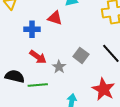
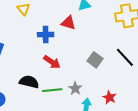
gray star: (59, 67) -> (75, 88), moved
red star: (104, 89) -> (109, 97), moved, size x0.6

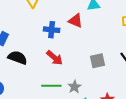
gray square: (95, 60) -> (97, 61), turned 35
black semicircle: (29, 82) -> (17, 58), moved

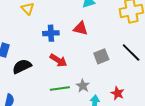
red triangle: (76, 21) -> (81, 28), moved
black semicircle: (17, 58) -> (22, 66), turned -36

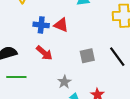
red triangle: (81, 28) -> (61, 25), moved
green line: (60, 88) -> (16, 77), moved

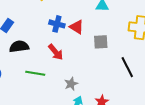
gray square: (87, 56) -> (101, 42), moved
green line: (16, 77) -> (35, 73), moved

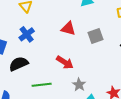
blue cross: (57, 24) -> (27, 34), moved, turned -35
red arrow: (56, 52) -> (65, 62), moved

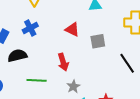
red arrow: (65, 62) -> (63, 62), turned 30

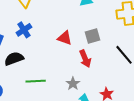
red triangle: (72, 29) -> (65, 38), moved
red arrow: (63, 62) -> (85, 59), moved

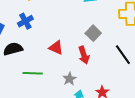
gray square: (93, 36) -> (93, 33), turned -35
red triangle: (65, 38) -> (56, 48), moved

